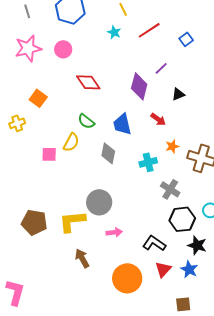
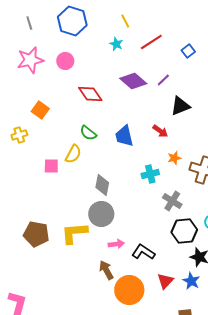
purple diamond: (139, 86) -> (133, 81), moved, turned -64
black triangle: (178, 94) -> (180, 106), size x1.5
gray diamond: (108, 153) -> (102, 185), moved
black L-shape: (154, 243) -> (143, 252), moved
brown arrow: (82, 258) -> (106, 270), moved

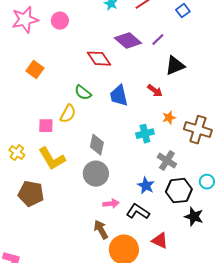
red diamond: (90, 94) -> (99, 59), moved
yellow cross: (19, 135) -> (17, 153), moved, turned -35
yellow L-shape: (74, 233) -> (52, 159), moved, turned -116
red triangle: (165, 281) -> (160, 241), turned -48
blue star: (191, 281) -> (146, 186), moved

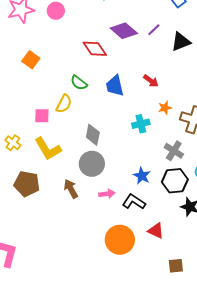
black triangle: (175, 66) -> (181, 42), moved
gray cross: (167, 161) -> (174, 151), moved
brown arrow: (101, 230) -> (71, 189), moved

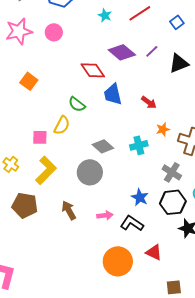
blue trapezoid: (115, 86) -> (113, 94), moved
gray diamond: (93, 135) -> (103, 146), moved, turned -60
yellow L-shape: (48, 149) -> (46, 170), turned -104
gray circle: (92, 164) -> (90, 172), moved

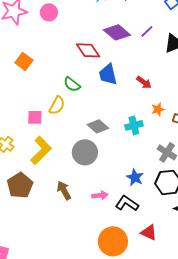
brown pentagon: (25, 205) -> (20, 185), turned 30

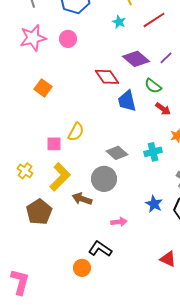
green semicircle: (72, 84) -> (153, 86), moved
brown arrow: (64, 190) -> (82, 199), moved, turned -42
black L-shape: (127, 203) -> (100, 249), moved
orange circle: (113, 241) -> (82, 268), moved, size x0.6

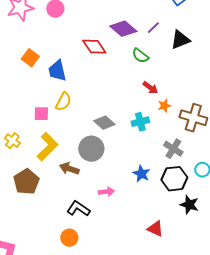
blue trapezoid: (127, 101) -> (57, 71), moved
red arrow: (163, 109) -> (150, 88), moved
black L-shape: (100, 249) -> (78, 209), moved

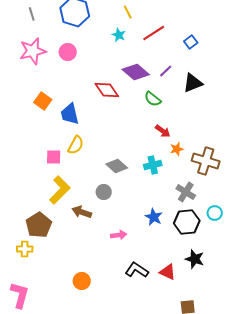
yellow cross: (12, 141) -> (25, 249), moved, turned -35
gray circle: (91, 149) -> (104, 192), size x0.6
black star: (189, 205) -> (195, 259), moved
black L-shape: (78, 209) -> (137, 270), moved

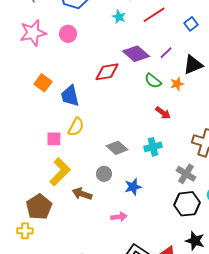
red diamond: (107, 90) -> (107, 72), turned -65
orange star: (177, 149) -> (177, 84), moved
blue star: (154, 217) -> (133, 187), moved, turned 30

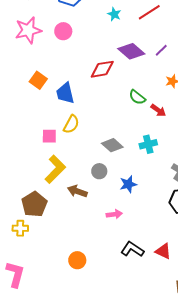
green semicircle: (153, 81) -> (137, 97), moved

